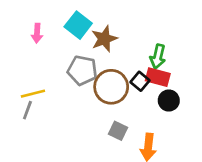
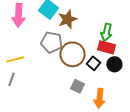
pink arrow: (37, 33) -> (18, 15), size x1.6
black square: (140, 81) -> (93, 63), moved
gray line: (27, 110) -> (11, 79), moved

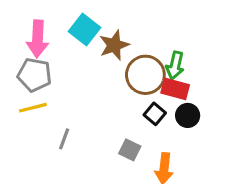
gray pentagon: (51, 42) -> (34, 75), moved
brown circle: (72, 54) -> (145, 75), moved
gray line: (11, 79) -> (64, 139), moved

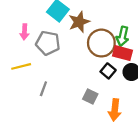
pink arrow: (38, 39) -> (24, 32), moved, size x0.6
gray pentagon: (34, 75) -> (48, 43), moved

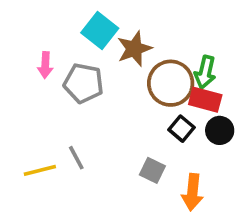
yellow line: (21, 66) -> (40, 170), moved
gray line: (43, 89) -> (76, 158), turned -48

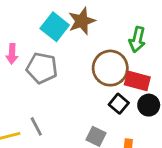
brown star: (134, 49) -> (82, 21), moved
green arrow: (205, 72) -> (137, 40), moved

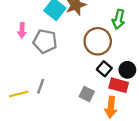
red rectangle: (137, 81) -> (119, 85), moved
gray line: (36, 126) -> (41, 86), turned 48

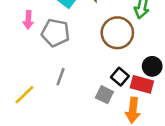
black square: (104, 69) -> (120, 77), moved
gray line: (41, 86) -> (61, 77), moved
yellow line: (19, 94) -> (24, 95), turned -30

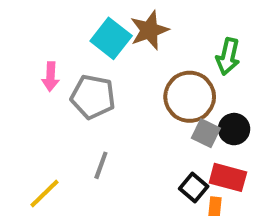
black circle: (152, 66) -> (234, 129), moved
black square: (120, 77) -> (194, 187), moved
gray square: (104, 95) -> (206, 133), moved

